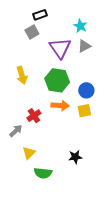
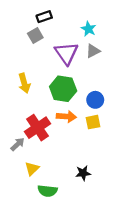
red cross: (34, 116) -> (38, 128), size x1.6

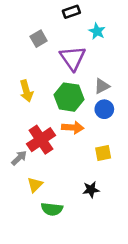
black rectangle: (44, 17) -> (71, 12), moved
gray triangle: (93, 51) -> (102, 86), moved
yellow square: (93, 122) -> (103, 153), moved

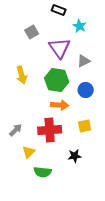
black rectangle: (71, 12) -> (59, 10), turned 40
gray triangle: (102, 86) -> (84, 61), moved
red cross: (41, 140) -> (50, 130), moved, turned 30

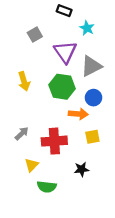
gray triangle: (84, 61) -> (91, 66), size x1.5
orange arrow: (60, 105) -> (78, 114), moved
gray arrow: (16, 130) -> (22, 133), moved

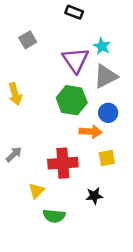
cyan star: (87, 28) -> (102, 46), moved
gray square: (35, 35) -> (28, 40), moved
yellow arrow: (24, 81) -> (15, 94), moved
gray arrow: (22, 133) -> (14, 154), moved

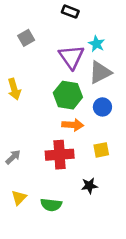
orange arrow: (91, 132) -> (73, 125), moved
gray arrow: (14, 154) -> (13, 157), moved
yellow triangle: (36, 191) -> (19, 198), moved

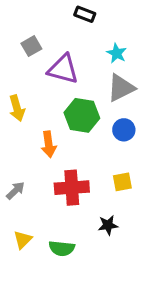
purple triangle: (71, 57) -> (63, 69), moved, turned -40
orange arrow: (73, 125) -> (49, 144), moved, turned 78

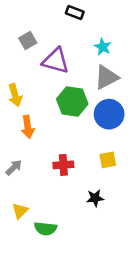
blue circle: (124, 130) -> (109, 114), size x1.5
orange arrow: (49, 144) -> (28, 127), moved
red cross: (72, 188) -> (63, 165), size x0.7
green semicircle: (62, 248) -> (46, 229), moved

